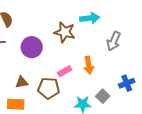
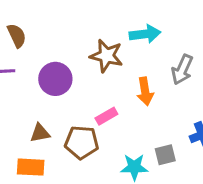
orange arrow: (89, 65) -> (145, 91), moved
gray square: (103, 96) -> (165, 155), turned 32

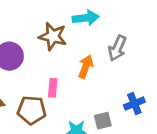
orange arrow: (145, 91) -> (86, 67), turned -150
pink rectangle: (106, 116) -> (53, 88), turned -54

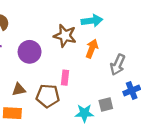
gray arrow: (117, 48) -> (118, 65), moved
orange arrow: (86, 67) -> (92, 49), moved

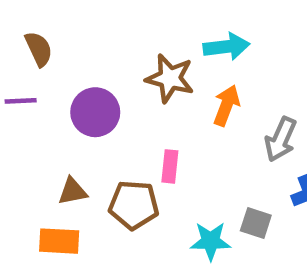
gray square: (106, 104) -> (256, 223), turned 32

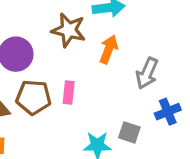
brown pentagon: (134, 205) -> (33, 97), moved

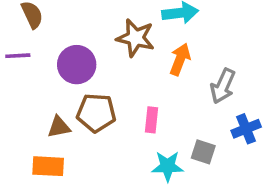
pink rectangle: (69, 92) -> (152, 120), moved

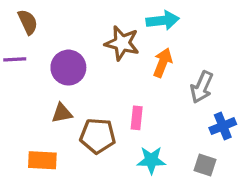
brown pentagon: (96, 113) -> (98, 136), moved
brown triangle: (59, 127) -> (62, 113), moved
gray square: (203, 152) -> (205, 165), moved

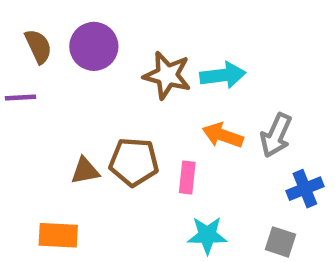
cyan arrow: (163, 20) -> (223, 75), moved
orange arrow: (163, 63) -> (223, 135), moved, turned -92
purple circle: (68, 68) -> (94, 46), moved
brown pentagon: (98, 136) -> (134, 162), moved

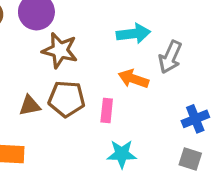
brown star: (167, 75) -> (60, 50), moved
gray arrow: (276, 135) -> (170, 57), moved
gray square: (281, 242) -> (190, 159), moved

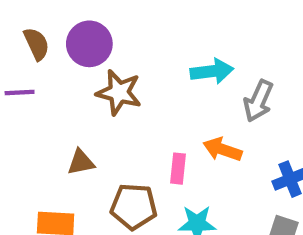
orange arrow: (133, 79) -> (222, 149), moved
brown pentagon: (67, 99) -> (134, 207), moved

